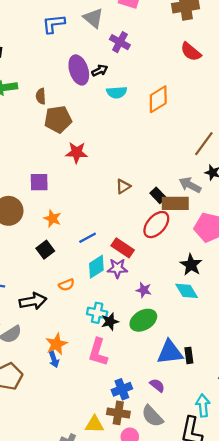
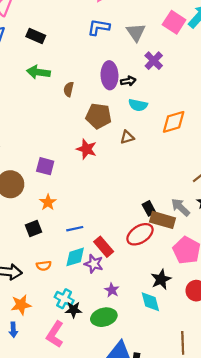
brown pentagon: (58, 119) -> (99, 116), moved
brown triangle: (123, 186) -> (127, 137), moved
orange star: (56, 344) -> (21, 305), moved

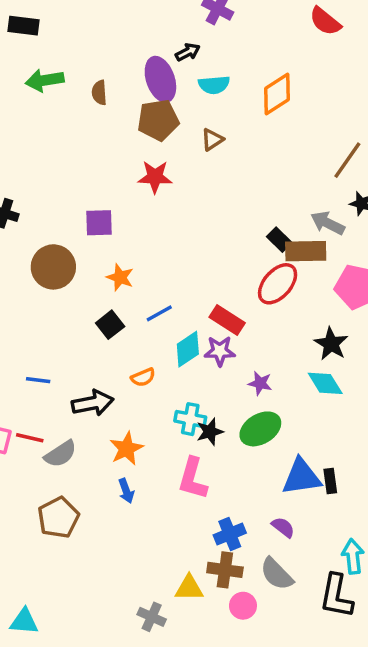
purple ellipse: (109, 75) -> (160, 79), moved
blue line: (75, 229) -> (159, 313), moved

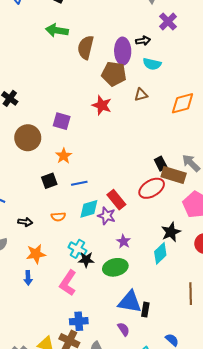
brown semicircle: (99, 93) -> (86, 47), size x1.6
orange diamond: (277, 94) -> (183, 103), moved
cyan diamond: (325, 383) -> (160, 253), turned 60
black arrow: (93, 403) -> (25, 222), size x0.6
purple semicircle: (283, 527) -> (124, 329), moved

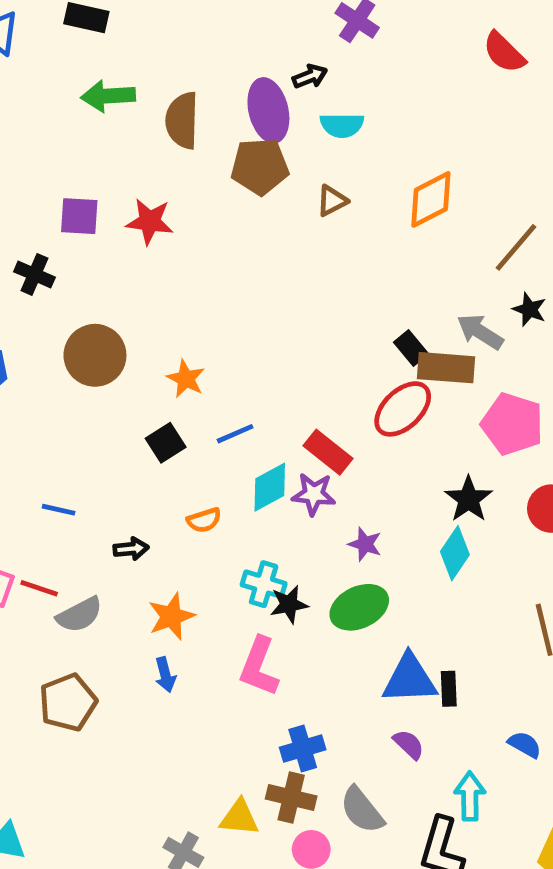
red star: (102, 105) -> (150, 222), moved
purple square: (62, 121) -> (79, 216), moved

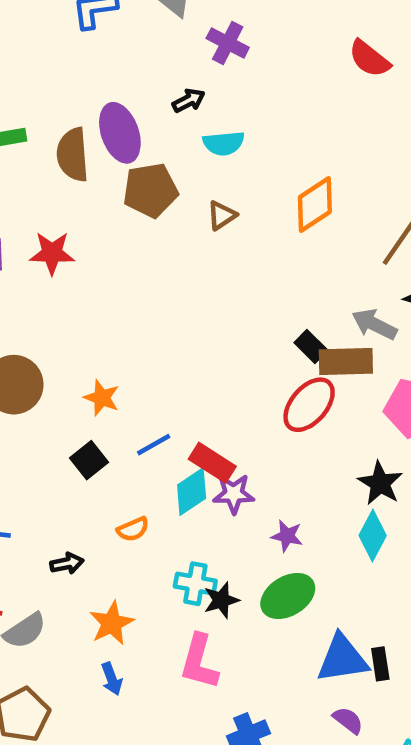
purple ellipse: (268, 110) -> (120, 133), moved
red rectangle: (328, 452) -> (212, 463), moved

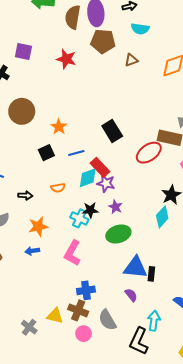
red star: (52, 253) -> (66, 59), moved
black rectangle: (311, 346) -> (112, 131), moved, size x1.5
purple star: (287, 536) -> (115, 207), moved
black star: (221, 600) -> (90, 210), moved
blue arrow: (112, 679) -> (32, 251), turned 88

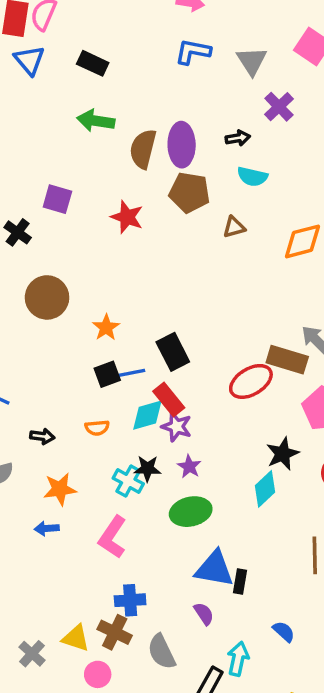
black rectangle: (112, 131) -> (173, 352), moved
black square: (46, 153) -> (107, 374), moved
pink circle: (84, 334) -> (98, 674), moved

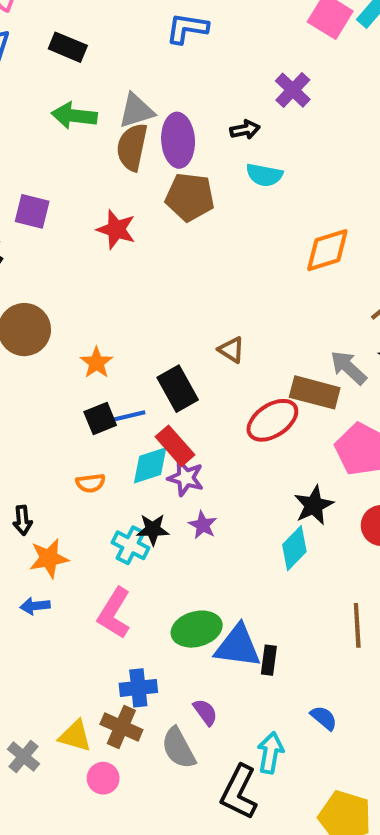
gray triangle: (252, 61) -> (136, 111), moved, turned 48
brown triangle: (234, 227) -> (231, 350), moved, turned 50
black arrow: (42, 436) -> (23, 520), moved, turned 80
green ellipse: (191, 512) -> (197, 629), moved
purple semicircle: (204, 614) -> (205, 712), moved

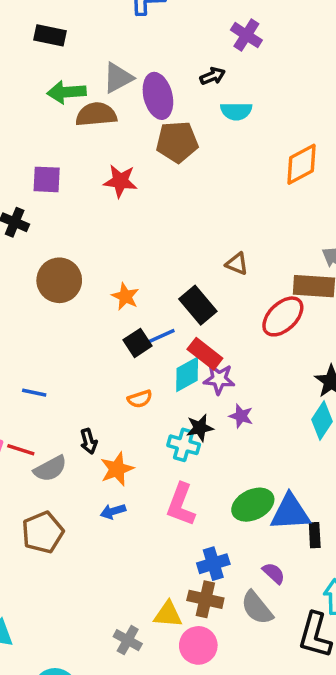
brown semicircle: (132, 147) -> (96, 114), moved, turned 84
black rectangle: (269, 660) -> (315, 535), moved
pink circle: (103, 778) -> (198, 645), size x1.4

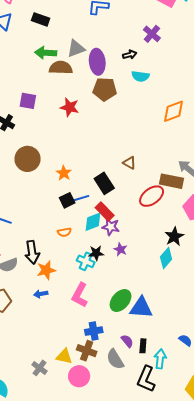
black arrow: (89, 441) -> (32, 252), size x1.6
green ellipse: (253, 505) -> (121, 300), turned -30
black rectangle: (315, 535) -> (143, 346), moved

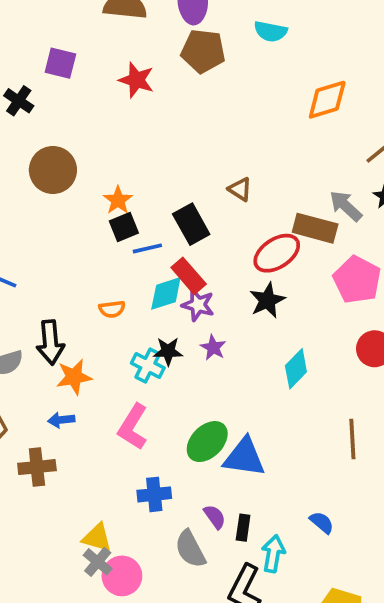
black square: (67, 200) -> (124, 227), moved
black star: (174, 236) -> (267, 300), moved
brown cross: (87, 351) -> (37, 467), moved, turned -30
gray cross: (39, 368) -> (98, 562), moved

